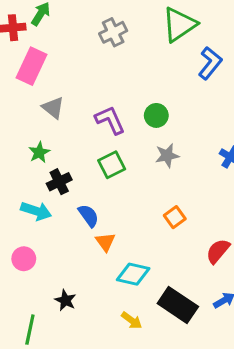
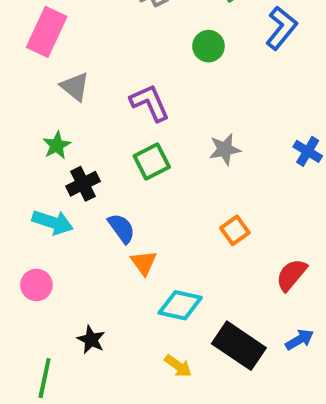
green circle: (156, 115) -> (208, 46), moved

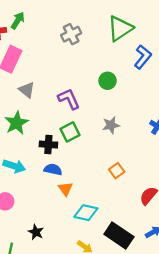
green circle: (208, 46) -> (108, 81), moved
green star: (57, 145) -> (17, 123), size x1.5
black cross: (83, 184) -> (48, 144), moved, turned 30
blue semicircle: (121, 228) -> (53, 169), turned -42

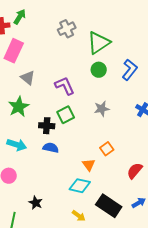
green triangle: (120, 28) -> (99, 43), moved
blue L-shape: (143, 57) -> (130, 70), moved
orange triangle: (65, 189) -> (89, 165), moved

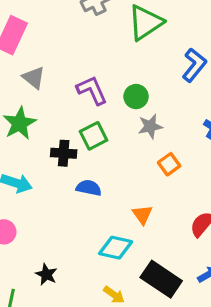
green circle: (99, 70) -> (136, 97), moved
blue semicircle: (51, 148) -> (89, 188), moved
orange square: (107, 149) -> (169, 164), moved
orange triangle: (89, 165) -> (142, 215), moved

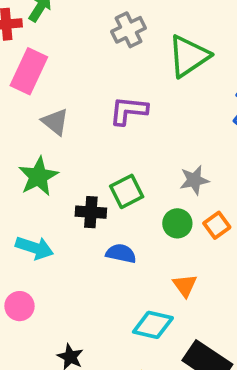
purple L-shape: (92, 90) -> (128, 111), moved, turned -60
green circle: (136, 97) -> (177, 223), moved

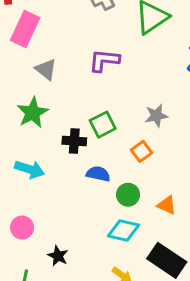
green circle: (177, 223) -> (128, 195), moved
orange square: (217, 225) -> (141, 151), moved
orange triangle: (185, 285) -> (167, 205), moved, turned -30
pink circle: (19, 306) -> (22, 228), moved

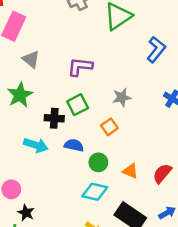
purple L-shape: (104, 60) -> (80, 67), moved
cyan arrow: (30, 169) -> (36, 145), moved
black star: (58, 256) -> (26, 213), moved

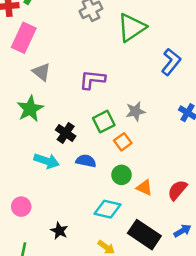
green square: (78, 105) -> (104, 122), moved
black cross: (54, 118) -> (66, 133), turned 30
green circle: (98, 162) -> (122, 175), moved
black star: (26, 213) -> (59, 231), moved

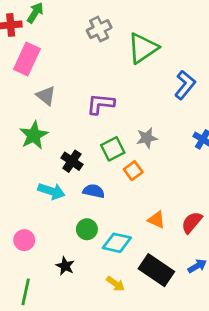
green circle: (122, 175) -> (87, 229), moved

